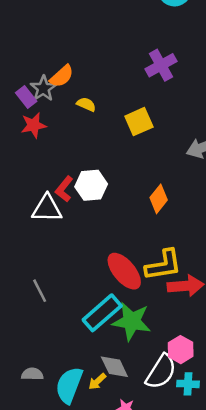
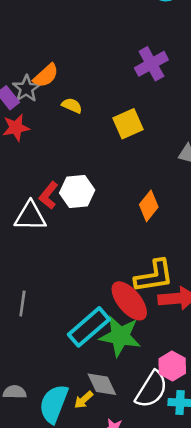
red ellipse: (124, 271) -> (129, 301), moved
gray line: (40, 291) -> (22, 303), turned 35

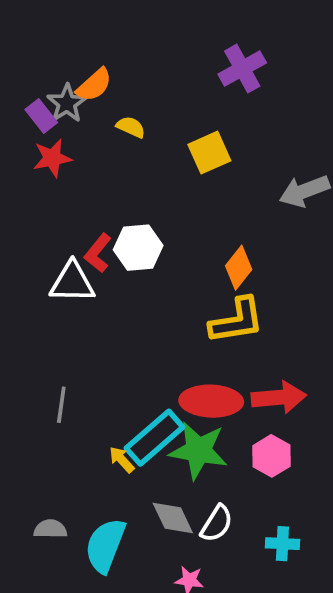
yellow L-shape: (154, 276) -> (237, 321), moved
red ellipse: (129, 301) -> (211, 401), turned -48
pink hexagon: (172, 366) -> (271, 456), moved
white semicircle: (151, 389) -> (217, 524), moved, size x0.7
yellow arrow: (84, 400) -> (122, 460), moved, turned 90

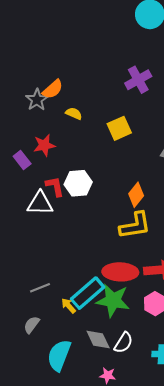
purple rectangle: (41, 116) -> (22, 160), moved
red star: (52, 158) -> (44, 145), moved
red L-shape: (98, 253) -> (55, 186), turned 130
gray line: (61, 405) -> (40, 288), moved, turned 60
gray semicircle: (50, 529) -> (32, 325), moved, turned -54

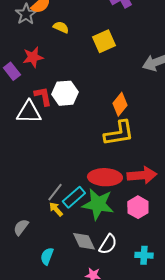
gray line: (40, 288) -> (55, 192), moved, turned -30
cyan rectangle: (88, 293) -> (74, 197), size x0.7
cyan semicircle: (59, 355) -> (47, 256), size x0.6

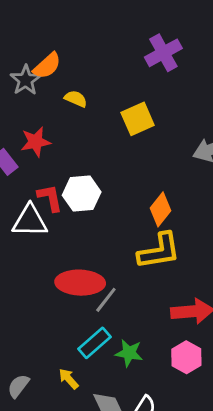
red ellipse: (105, 177) -> (80, 283), moved
gray line: (55, 192) -> (106, 300), moved
green star: (98, 204) -> (129, 353), size x0.6
yellow arrow: (56, 209) -> (69, 379), moved

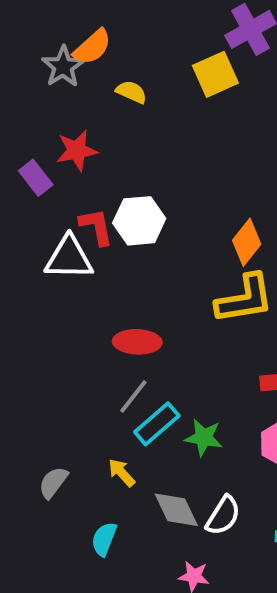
yellow square: (138, 119) -> (215, 74), moved
red ellipse: (80, 283) -> (137, 342), size x0.7
gray line: (106, 300) -> (133, 397), moved

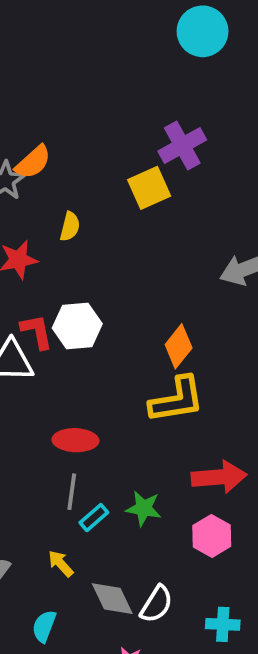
yellow semicircle: (131, 92) -> (70, 227), moved, turned 80
gray line: (133, 397) -> (72, 492), turned -30
cyan rectangle: (157, 424) -> (94, 518), size x0.7
green star: (204, 438) -> (144, 508), moved

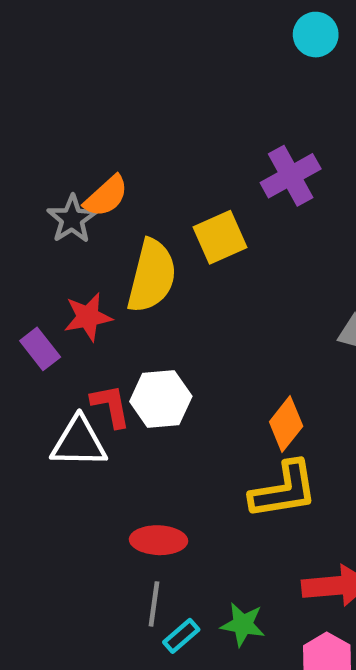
cyan circle: (203, 31) -> (316, 35), size x0.7
yellow square: (149, 188) -> (220, 237), moved
yellow semicircle: (70, 227) -> (152, 276), size x2.0

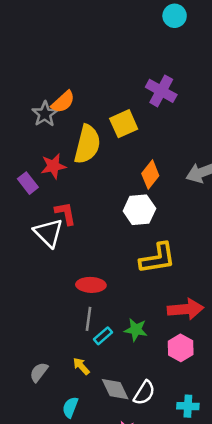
purple cross: (291, 176) -> (161, 91), turned -32
white hexagon: (161, 399) -> (139, 210), moved
orange diamond: (286, 424) -> (150, 175), moved
white triangle: (79, 442) -> (48, 233), turned 44

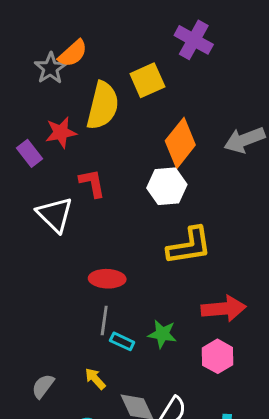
orange diamond: (150, 175) -> (180, 143), size x1.4
red L-shape: (65, 213) -> (92, 183), moved
cyan rectangle: (103, 336) -> (122, 341), turned 66

